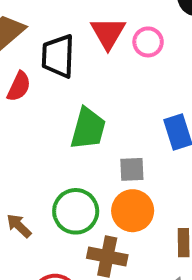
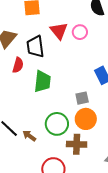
green trapezoid: (88, 129) -> (43, 81), moved

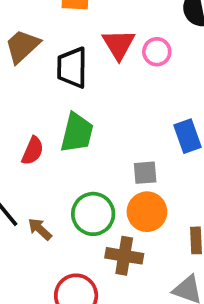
red semicircle: (18, 65) -> (33, 151), moved

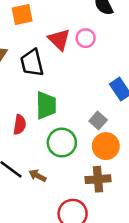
gray square: (145, 173) -> (98, 120), turned -30
green circle: (93, 214) -> (62, 143), moved

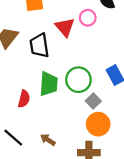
pink circle: (86, 38) -> (88, 18), moved
green circle: (62, 143) -> (78, 80), moved
brown arrow: (37, 176) -> (48, 140), moved

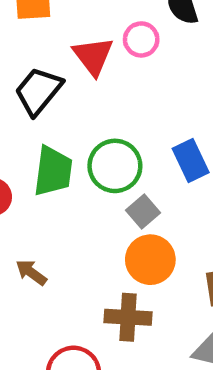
black trapezoid: (39, 45) -> (38, 91), turned 45
brown arrow: (48, 140) -> (31, 272), moved

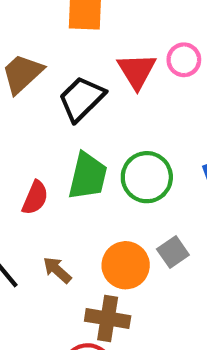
gray square: (143, 212) -> (173, 252), moved
orange circle: (150, 260) -> (126, 265), moved
brown cross: (128, 317) -> (108, 318), moved

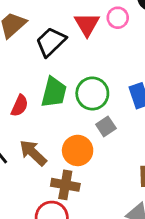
gray square: (173, 252) -> (106, 126), moved
brown arrow: (57, 270) -> (33, 153), size x1.5

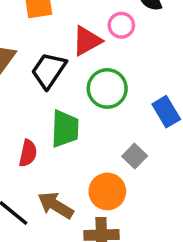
red triangle: (87, 24) -> (87, 41), turned 44
green circle: (92, 93) -> (107, 88), moved

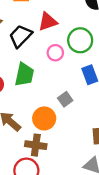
pink circle: (121, 25) -> (55, 53), moved
green circle: (107, 88) -> (80, 40), moved

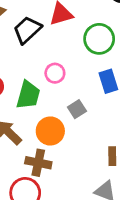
pink circle: (55, 53) -> (55, 73), moved
green trapezoid: (24, 75) -> (28, 95), moved

